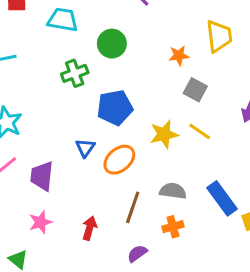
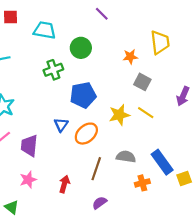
orange cross: (173, 227) -> (142, 183), moved

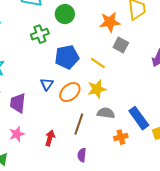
orange star: (130, 57) -> (110, 22), size x1.5
yellow line: (146, 113) -> (98, 63), moved
yellow star: (119, 115) -> (97, 89), moved
purple semicircle: (100, 203) -> (82, 155), turned -48

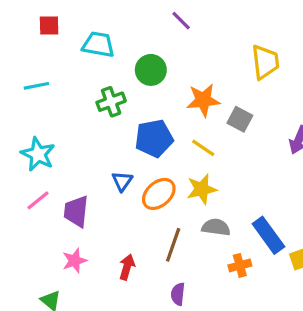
orange star: (110, 22) -> (203, 100), moved

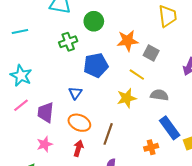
yellow line: (203, 148) -> (137, 75), moved
orange ellipse: (159, 194) -> (79, 123), moved, turned 65
gray semicircle: (216, 227) -> (159, 95), moved

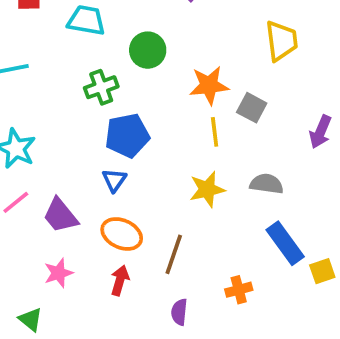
blue pentagon: (96, 65) -> (127, 136), moved
yellow line: (137, 75) -> (215, 132), moved, turned 49
purple trapezoid: (46, 112) -> (60, 215), turned -45
orange cross: (151, 147) -> (239, 290), moved

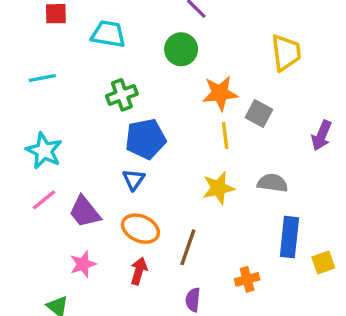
green circle: (148, 50) -> (181, 49), moved
blue rectangle: (285, 243) -> (289, 237), turned 42

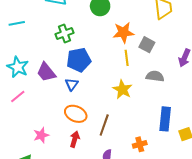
gray semicircle: (272, 183) -> (155, 76), moved
yellow star: (218, 188) -> (122, 89), turned -30
purple trapezoid: (85, 212) -> (46, 72), moved

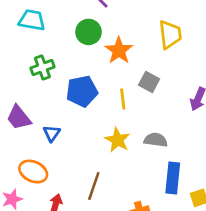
orange star: (123, 32) -> (119, 50), moved, turned -30
blue pentagon: (79, 60) -> (82, 91), moved
gray semicircle: (155, 76) -> (156, 140), moved
orange ellipse: (76, 114) -> (33, 172), moved

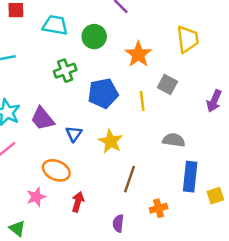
green circle: (89, 32) -> (94, 37), moved
yellow star: (117, 140) -> (111, 141), moved
brown line: (94, 186) -> (130, 179), moved

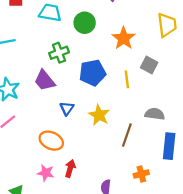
purple trapezoid: (42, 119) -> (45, 81), moved
brown line: (130, 179) -> (127, 135), moved
pink star: (36, 197) -> (46, 173), moved, turned 30

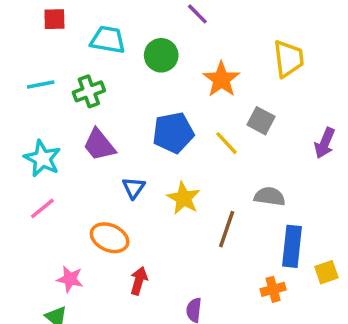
green cross: (59, 53) -> (89, 91), moved
yellow line: (127, 79) -> (227, 143), turned -36
pink star: (46, 173) -> (70, 279), moved
orange cross: (141, 174) -> (273, 289), moved

